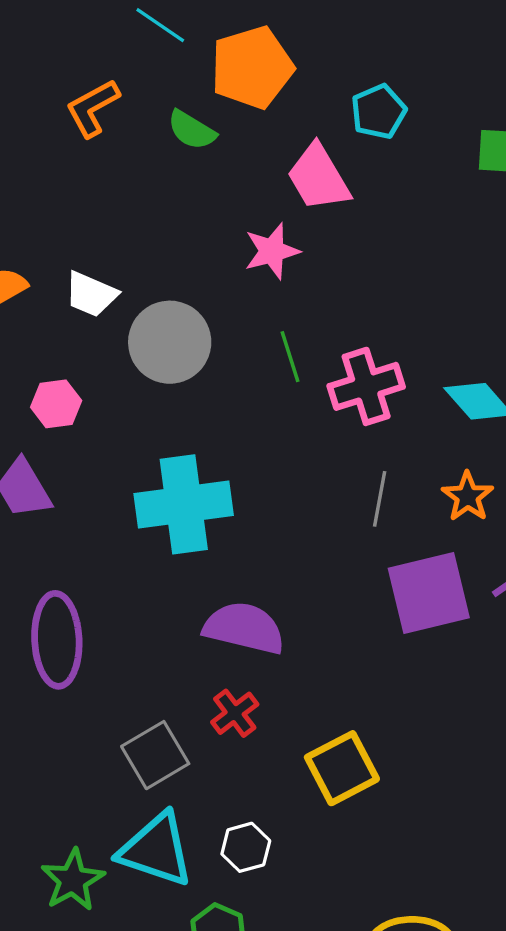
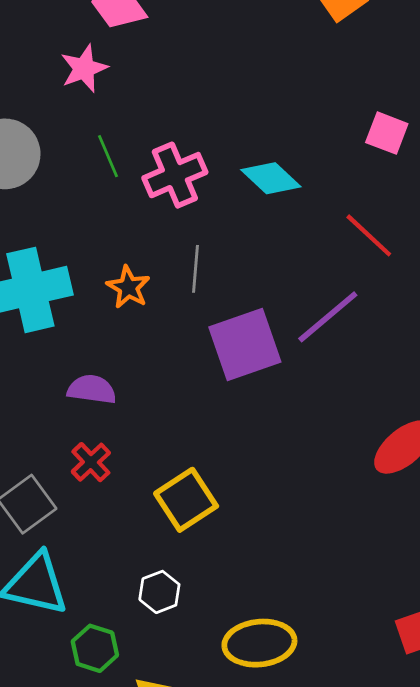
orange star: (468, 497) -> (128, 287), moved
purple semicircle: (244, 628) -> (92, 389), size x0.7
white hexagon: (246, 847) -> (159, 592), moved

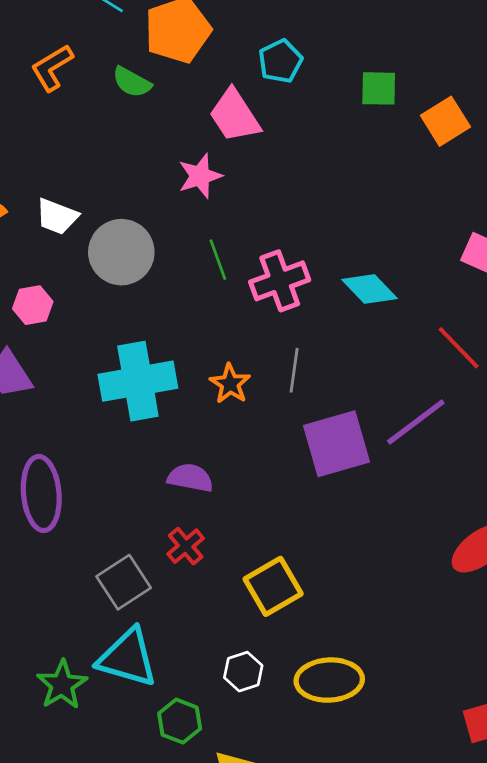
yellow ellipse: (259, 643) -> (329, 680), moved

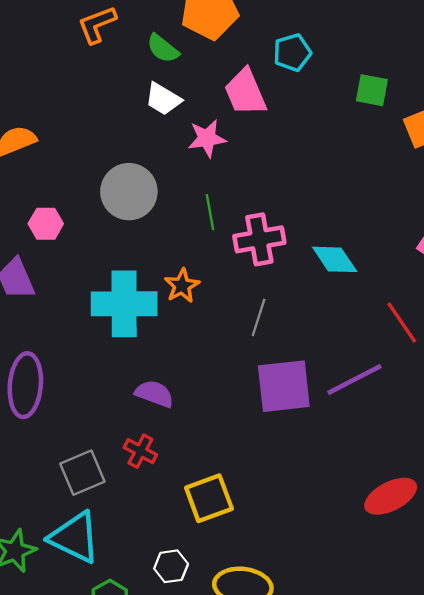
white trapezoid: (57, 216) -> (163, 99), moved
orange star: (230, 384) -> (182, 286), moved
red cross: (186, 546) -> (140, 451), turned -32

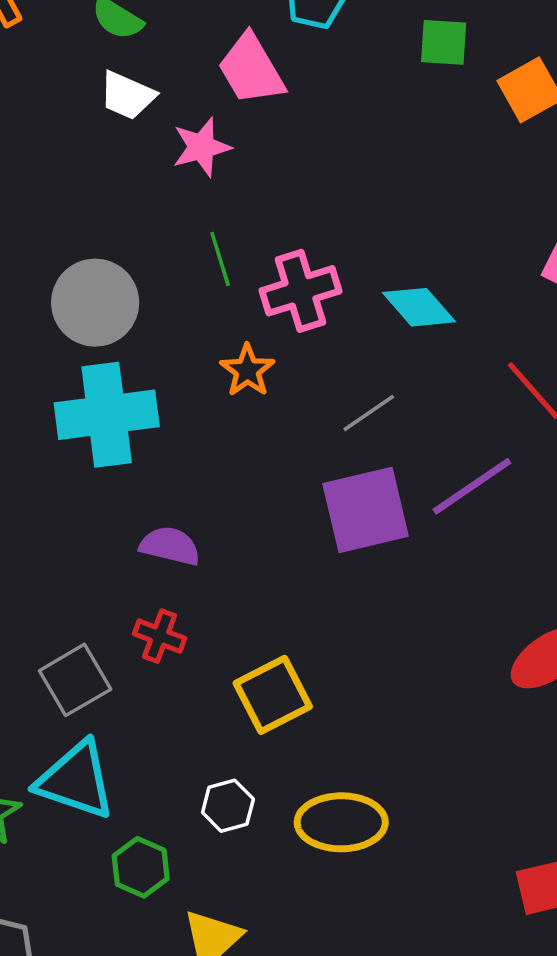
gray circle: (129, 192) -> (95, 303), moved
orange star: (182, 286) -> (247, 370), moved
gray line: (259, 317) -> (369, 413), moved, turned 45

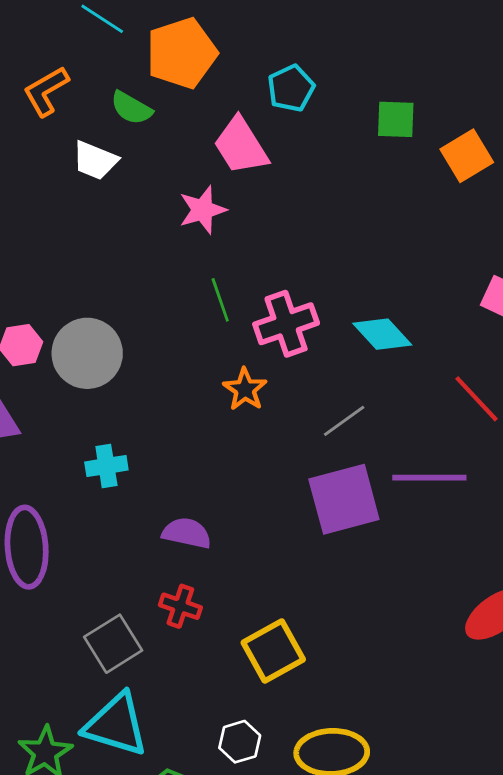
white trapezoid: (127, 95) -> (95, 160), moved
gray circle: (95, 303) -> (87, 353), moved
cyan cross: (107, 415) -> (106, 466), moved, size x0.5
purple line: (472, 486) -> (429, 478), turned 36

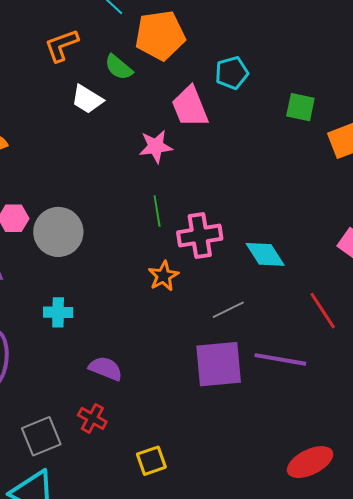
yellow square: (273, 651) -> (151, 461), size x0.7

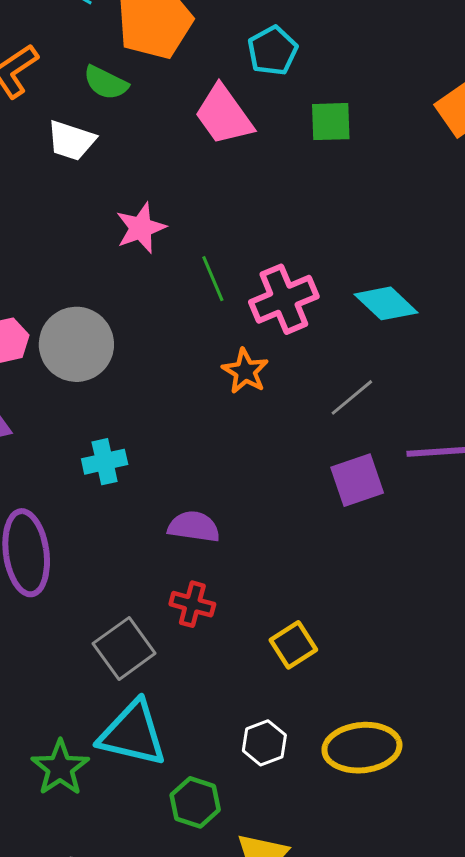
green square: (300, 107) -> (331, 122), moved
pink star: (156, 146) -> (141, 228), moved
purple square: (219, 364) -> (357, 480), size x0.7

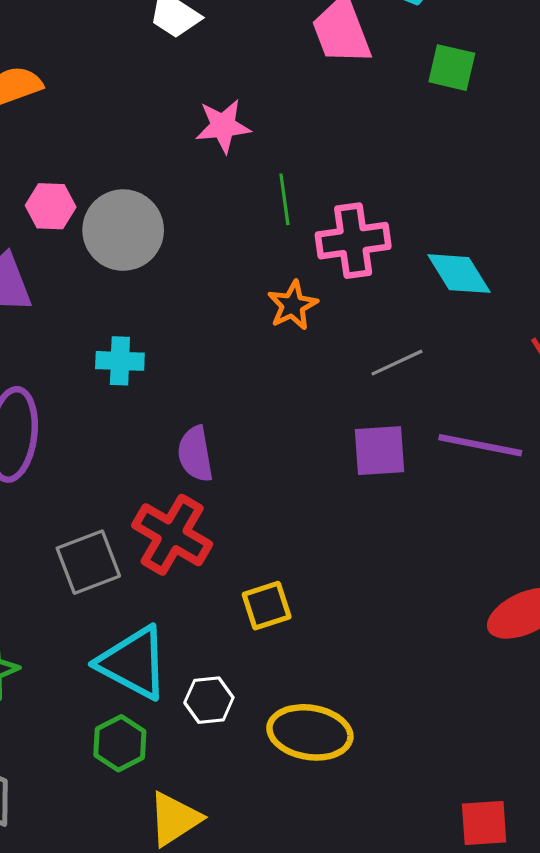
purple semicircle: (194, 527) -> (195, 454), turned -123
red cross: (192, 604) -> (172, 535), size x1.6
cyan triangle: (133, 734) -> (133, 663), moved

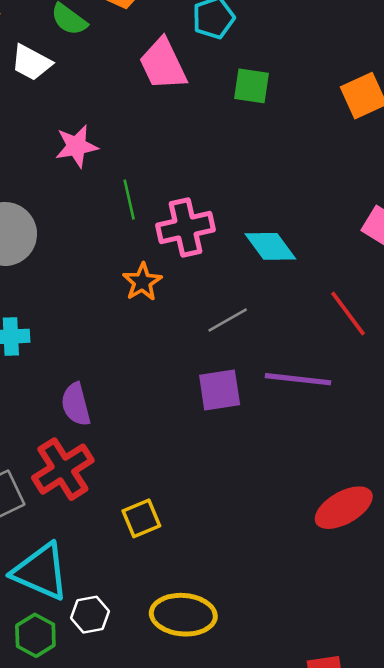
red cross: (172, 535) -> (63, 469), turned 32
white hexagon: (209, 700) -> (90, 615), moved

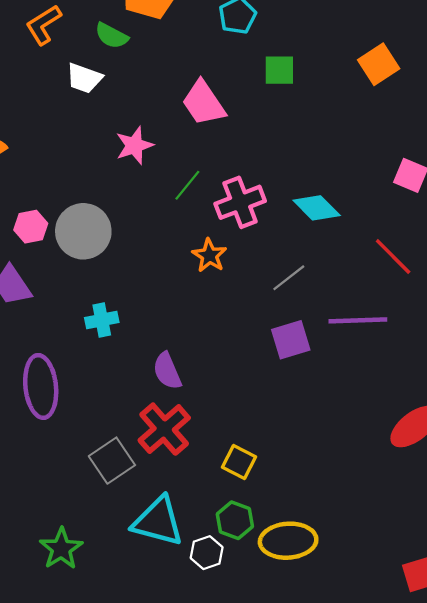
pink trapezoid: (163, 64) -> (204, 103), moved
green line: (129, 200) -> (187, 185), turned 60
yellow square: (141, 518) -> (239, 462), turned -32
green hexagon: (35, 635) -> (235, 520), moved

